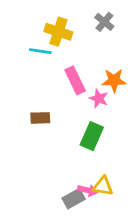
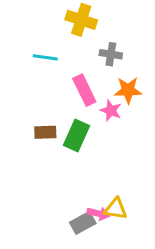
gray cross: (104, 22) -> (111, 54), moved, turned -30
yellow cross: (58, 32) -> (81, 20), moved
green rectangle: (92, 136) -> (77, 135), moved

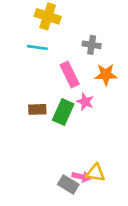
yellow cross: (81, 20) -> (48, 16), moved
pink star: (111, 110) -> (85, 102), moved
gray rectangle: (83, 223) -> (68, 184), turned 60

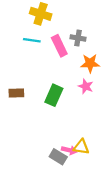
pink rectangle: (70, 75) -> (59, 46), moved
pink star: (85, 102) -> (86, 86), moved
brown rectangle: (37, 109) -> (16, 93), moved

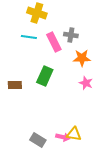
pink star: (86, 86) -> (86, 83), moved
green rectangle: (54, 95) -> (45, 76), moved
gray rectangle: (58, 157) -> (38, 140), moved

